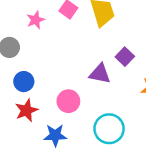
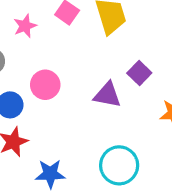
pink circle: (68, 101) -> (45, 85), moved

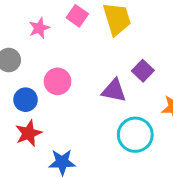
cyan circle: (119, 165) -> (135, 135), moved

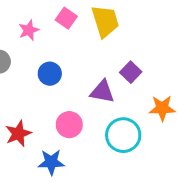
pink circle: (58, 81) -> (69, 125), moved
blue circle: (26, 100) -> (50, 74), moved

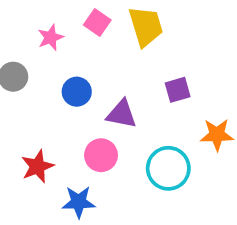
purple square: (131, 72) -> (178, 90), turned 30
purple triangle: (102, 92) -> (122, 114), moved

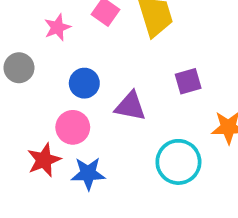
pink circle: (101, 155) -> (73, 127), moved
blue star: (79, 202) -> (88, 173), moved

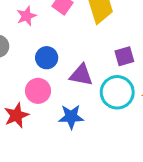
cyan circle: (178, 162) -> (117, 92), moved
blue star: (88, 173) -> (71, 117), moved

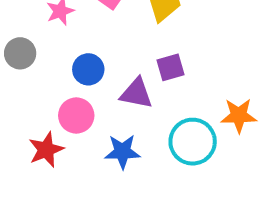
purple square: (124, 56) -> (171, 67), moved
cyan circle: (117, 92) -> (193, 142), moved

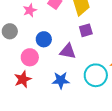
purple square: (171, 67) -> (86, 30), moved
pink circle: (76, 116) -> (30, 57), moved

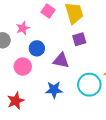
pink star: (30, 10) -> (23, 28), moved
red star: (23, 79) -> (16, 101), moved

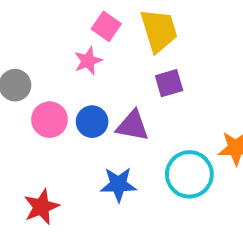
pink star: (23, 28) -> (88, 61), moved
blue circle: (37, 48) -> (92, 122), moved
pink circle: (23, 67) -> (49, 120), moved

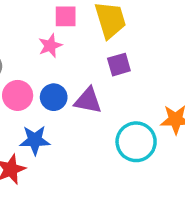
pink square: (106, 26) -> (66, 16), turned -35
blue star: (118, 184) -> (35, 140), moved

